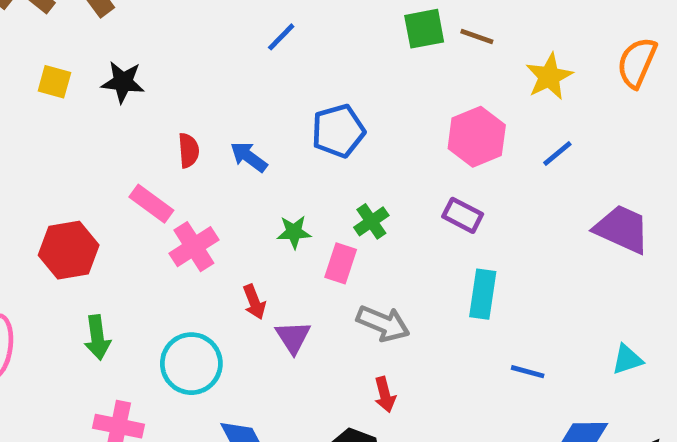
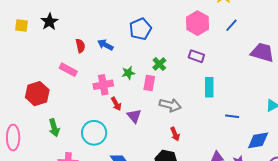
black star: (123, 82) -> (49, 22), turned -30
pink cross: (194, 247) -> (103, 85), moved, turned 30

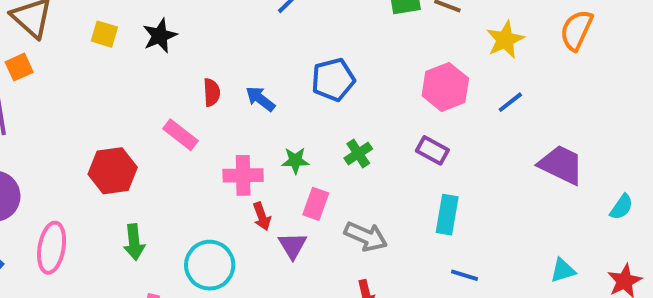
pink rectangle: (149, 83) -> (316, 204), moved
blue line: (232, 116) -> (464, 275), moved

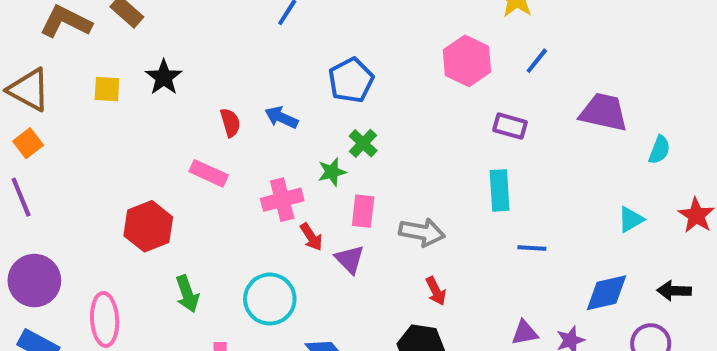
purple rectangle: (432, 150) -> (510, 126), moved
green cross: (358, 154) -> (363, 143), moved
cyan semicircle: (621, 207) -> (659, 150), moved

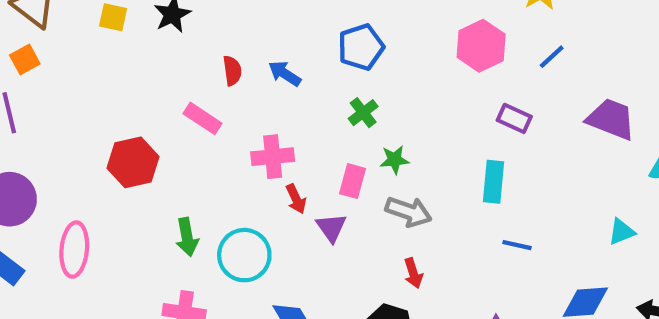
green star: (332, 172) -> (394, 160), moved
green arrow: (187, 294) -> (187, 237), moved

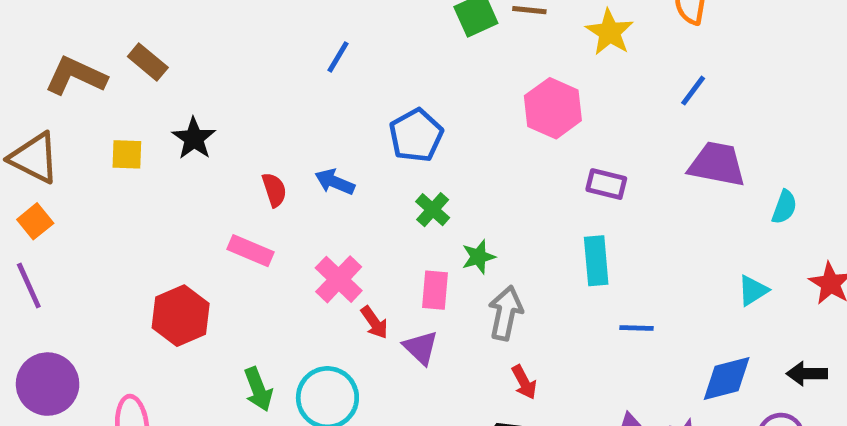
blue line: (552, 57) -> (693, 91), moved
pink cross: (273, 157) -> (339, 279), turned -30
gray arrow: (409, 212) -> (506, 313), turned -87

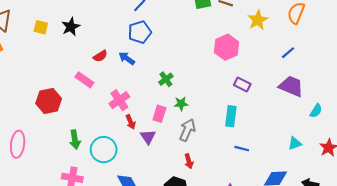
blue pentagon: (416, 135) -> (140, 32), moved
red semicircle: (274, 190) -> (100, 56), turned 64

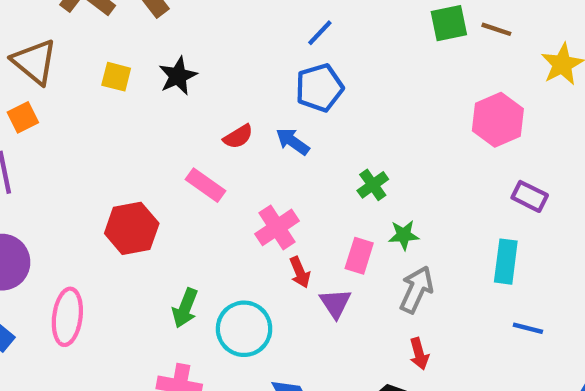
green arrow: (75, 140) -> (185, 308), turned 30

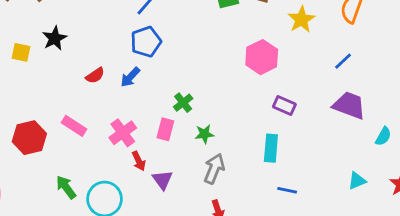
yellow square: (116, 77) -> (21, 52), moved
blue arrow: (293, 141) -> (130, 77), turned -80
pink rectangle: (205, 185) -> (74, 126), moved
pink rectangle: (359, 256) -> (165, 129), moved
green arrow: (185, 308) -> (66, 187), turned 125

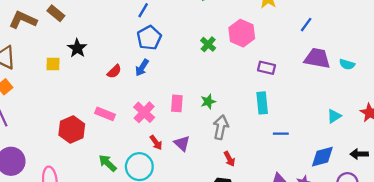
green cross: (183, 103) -> (208, 44), moved
cyan semicircle: (383, 136) -> (347, 64), moved, turned 88
red arrow: (139, 161) -> (156, 143), moved

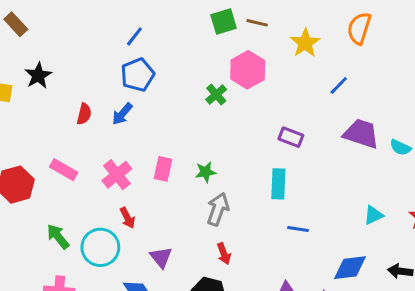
blue line: (306, 25) -> (339, 85), moved
pink hexagon: (242, 33) -> (248, 70), moved
red semicircle: (114, 71) -> (84, 114), turned -40
purple triangle: (182, 143) -> (161, 257), moved

